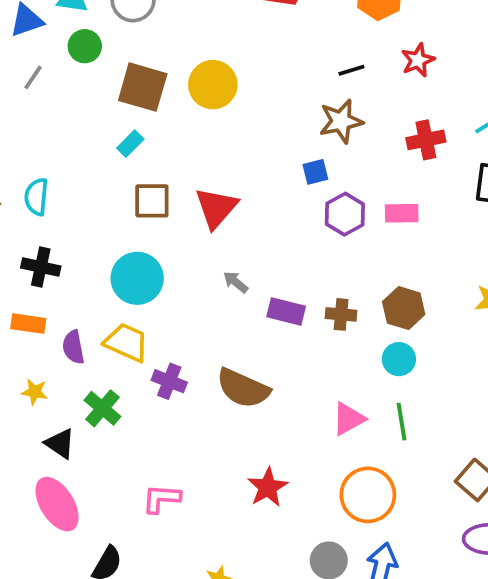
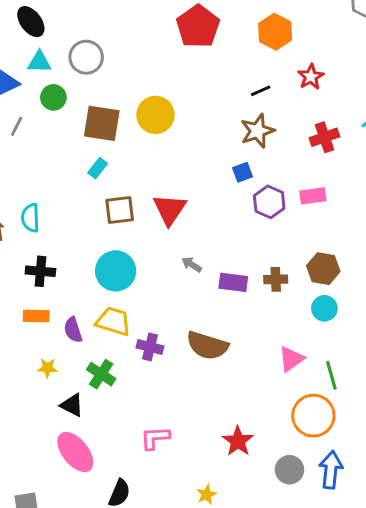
green line: (401, 422) -> (331, 375), moved
red star: (268, 487) -> (238, 441), moved

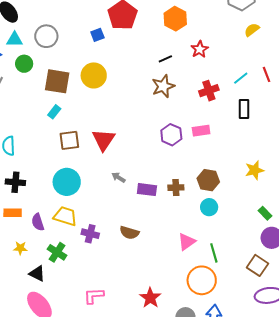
blue square: (243, 172) -> (97, 35), moved
brown semicircle: (207, 345) -> (129, 233), size x0.7

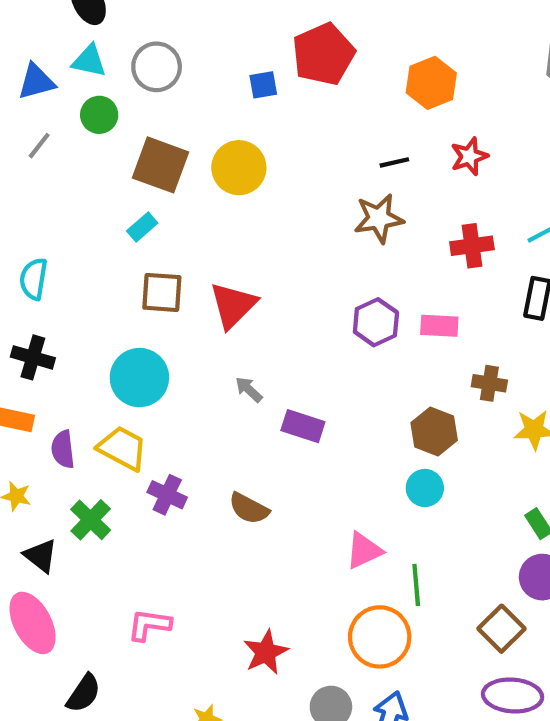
brown cross: (176, 188) -> (489, 383), moved

